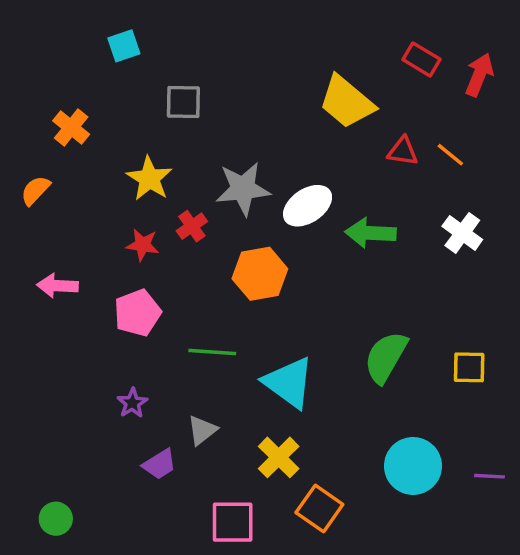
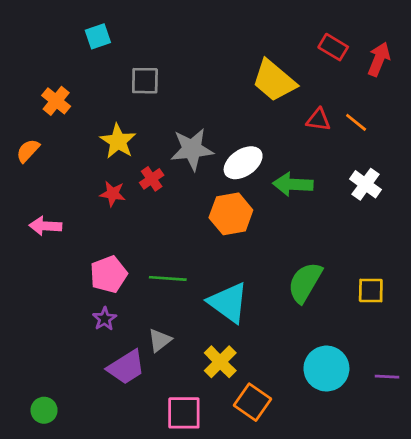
orange hexagon: (260, 274) -> (231, 214), moved
pink pentagon: (137, 313) -> (109, 274), moved
purple trapezoid: (160, 464) -> (126, 367), size x1.4

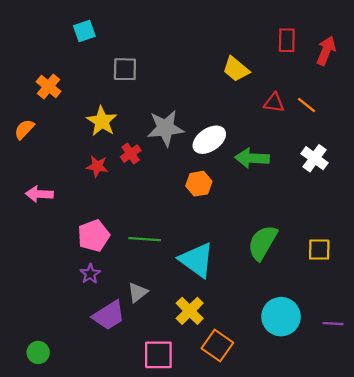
red rectangle: (333, 47) -> (287, 40), turned 60
yellow trapezoid: (274, 81) -> (236, 69), size x0.7
orange hexagon: (231, 214) -> (199, 184), size x0.7

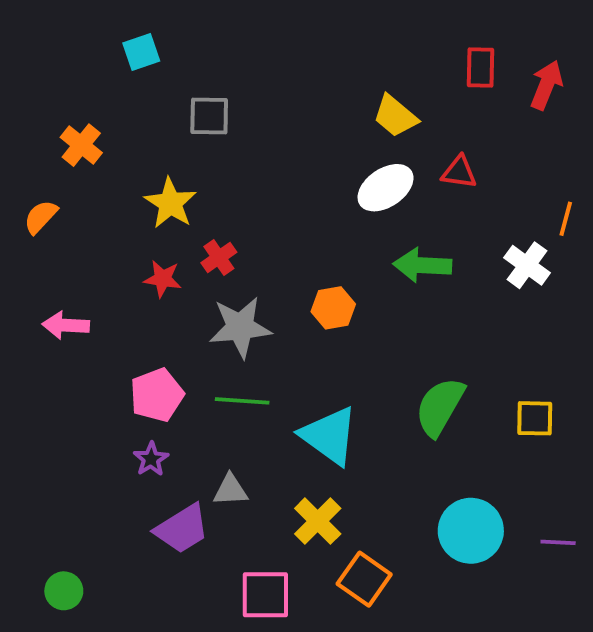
orange line: (306, 105) -> (566, 219), moved, turned 66
gray star: (165, 128) -> (240, 327), moved
white ellipse: (209, 140) -> (386, 188), moved
gray triangle: (138, 292) -> (230, 490), turned 35

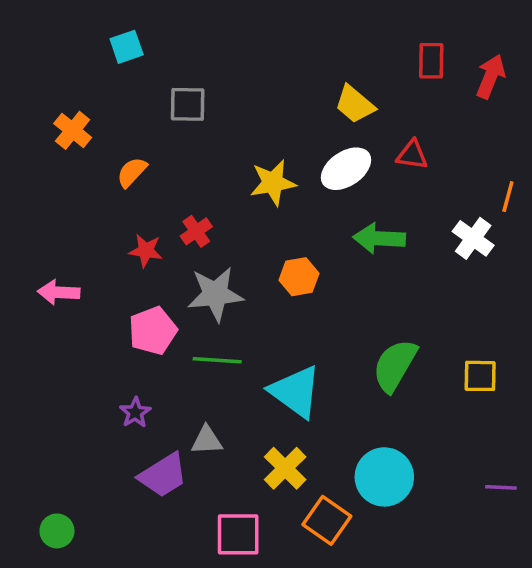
yellow star: (170, 203) -> (273, 183), moved, turned 30
orange semicircle: (41, 217) -> (132, 172), moved
pink pentagon: (157, 395) -> (153, 331), moved
cyan circle: (471, 531) -> (384, 477), moved

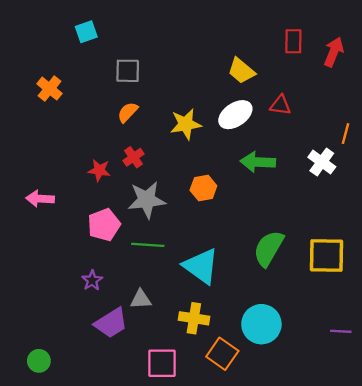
orange semicircle: (132, 172) -> (128, 112), moved
yellow square: (480, 376) -> (327, 256), size x1.6
yellow cross: (285, 468) -> (194, 318), turned -36

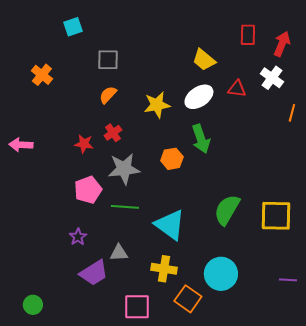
green arrow: (258, 162) -> (201, 139), moved, turned -112
white cross: (322, 162) -> (272, 78), moved
pink arrow: (40, 199) -> (21, 145), moved

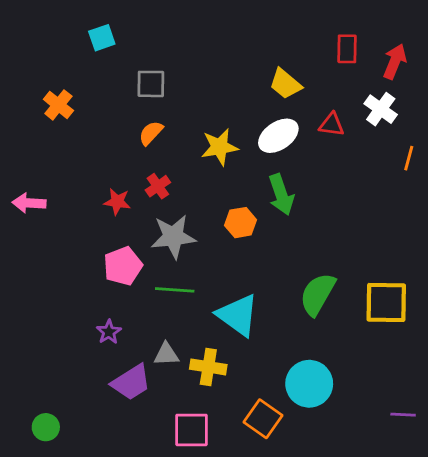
yellow cross: (164, 269) -> (208, 367), moved
purple line: (288, 280) -> (403, 415), moved

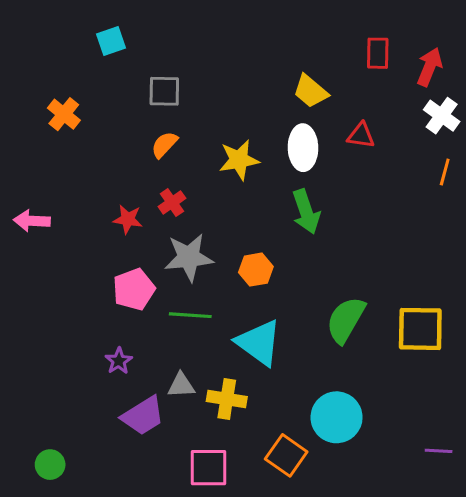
white cross: (381, 109) -> (442, 116), moved
white ellipse: (278, 136) -> (303, 148), turned -57
orange hexagon: (241, 223) -> (256, 270), moved

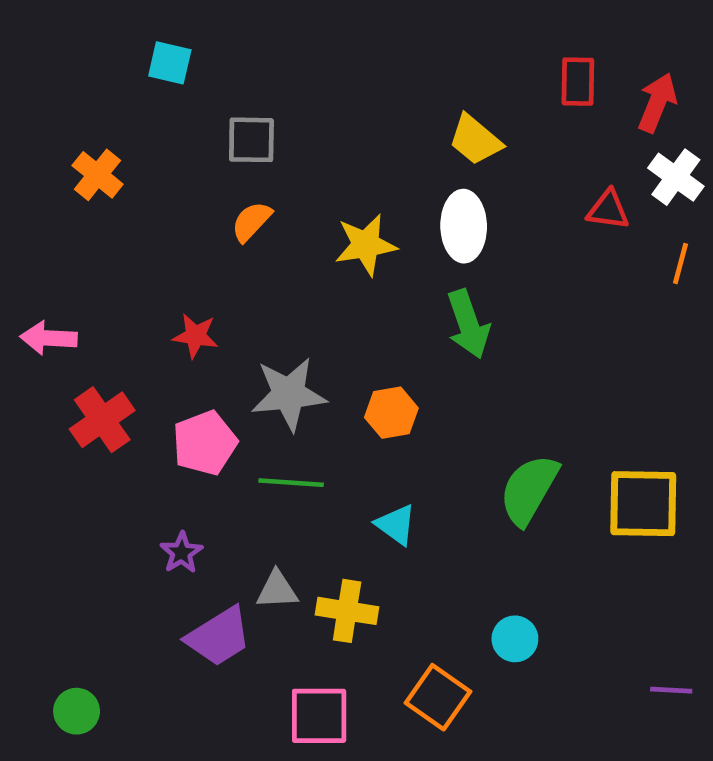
cyan square: (111, 41) -> (170, 63), turned 32
red triangle: (361, 135) -> (608, 210), moved
red cross: (172, 202) -> (102, 420), moved, size x1.5
cyan triangle: (259, 343) -> (396, 525), size x0.6
cyan circle: (337, 417) -> (515, 639), size x0.6

